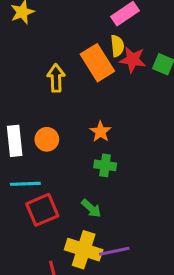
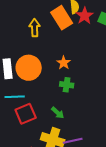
red star: (133, 60) -> (85, 16), turned 30
orange circle: (47, 139) -> (29, 68), size x1.6

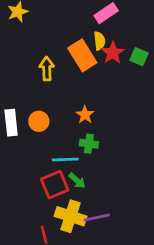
orange circle: (29, 68) -> (39, 121), size x0.6
cyan line: (15, 97) -> (65, 160), moved
red square: (26, 114) -> (55, 185), moved

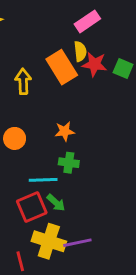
red star: (113, 53) -> (95, 64), turned -30
orange star: (85, 115) -> (65, 131), turned 30

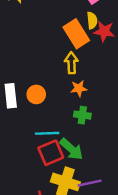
yellow arrow: (23, 81) -> (71, 63), moved
cyan line: (43, 180) -> (47, 133), moved
green arrow: (56, 203) -> (71, 149), size x1.5

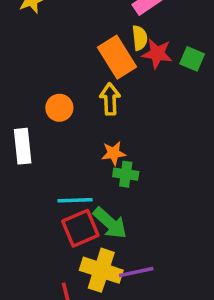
orange star: (79, 88) -> (114, 153), moved
orange circle: (36, 94) -> (59, 108), moved

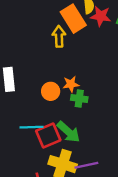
yellow arrow: (110, 99) -> (59, 36), moved
orange circle: (59, 108) -> (51, 91), moved
cyan line: (75, 200) -> (31, 127), moved

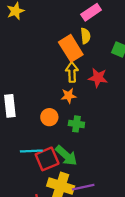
red star: (101, 16) -> (98, 78), moved
yellow arrow: (59, 36) -> (72, 72), moved
orange star: (71, 84) -> (69, 96), moved

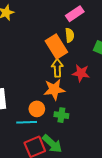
orange star: (69, 96) -> (54, 89), size x1.5
cyan line: (31, 151) -> (27, 122), moved

